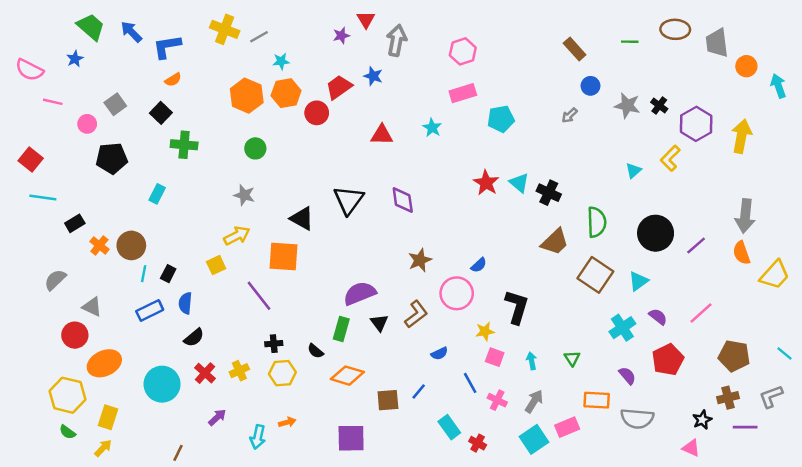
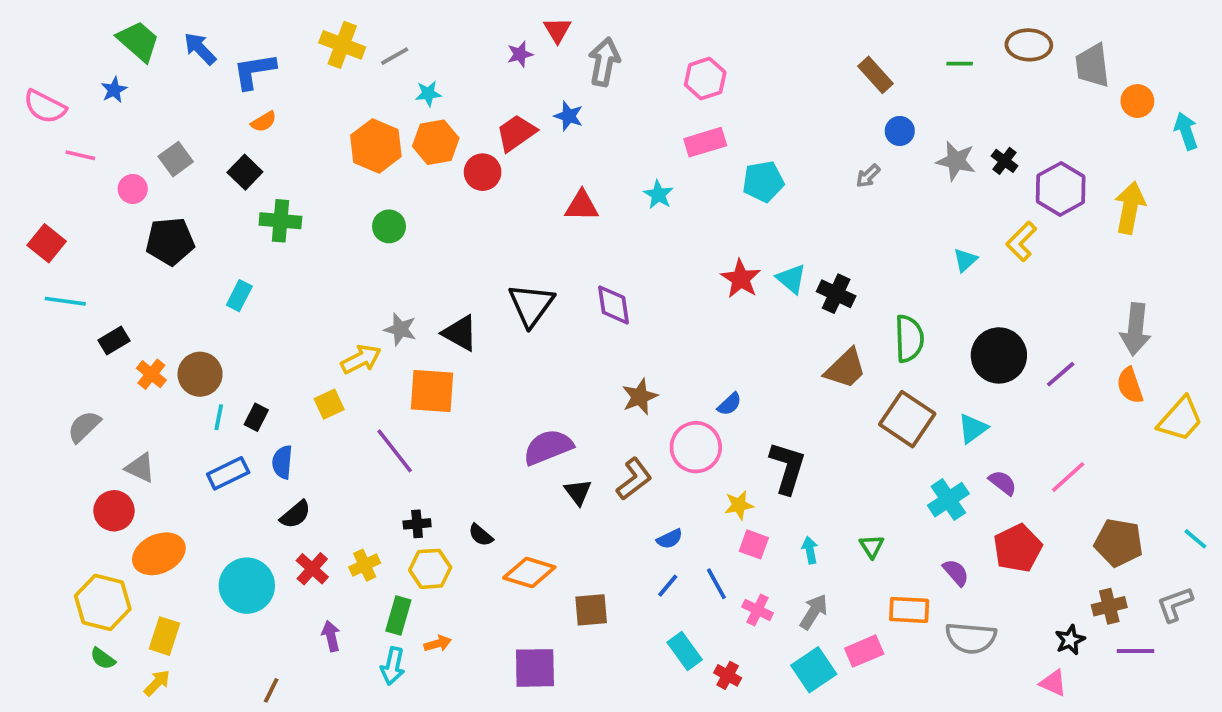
gray star: (244, 195) -> (400, 329), moved
green rectangle: (341, 329) -> (398, 616), moved
blue line: (419, 392) -> (668, 586), moved
purple arrow: (217, 417) -> (331, 636), turned -60

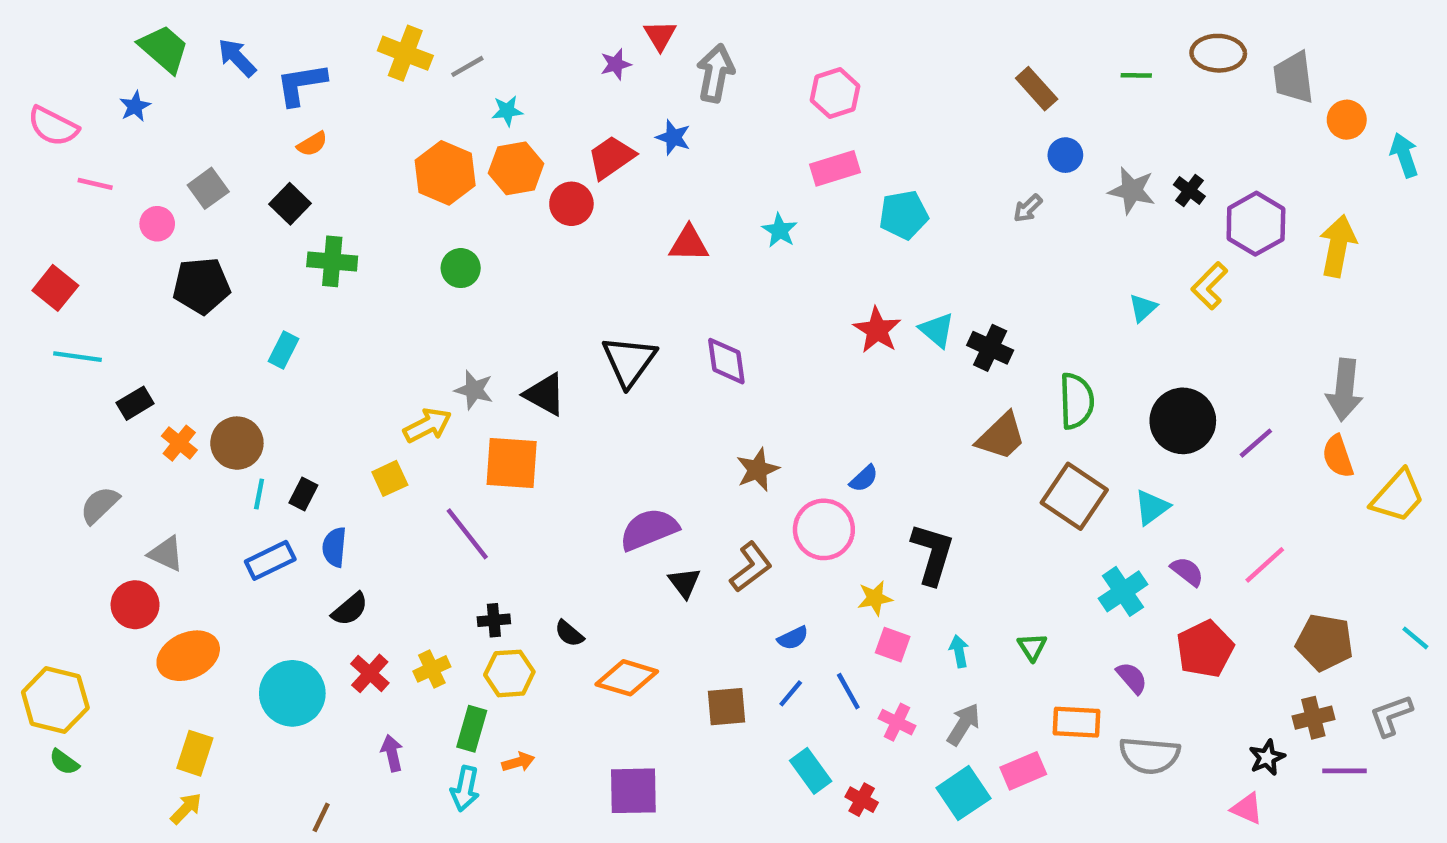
yellow hexagon: (103, 602) -> (55, 700), moved
brown square: (591, 610) -> (726, 707), moved
green semicircle: (103, 659) -> (64, 762), moved

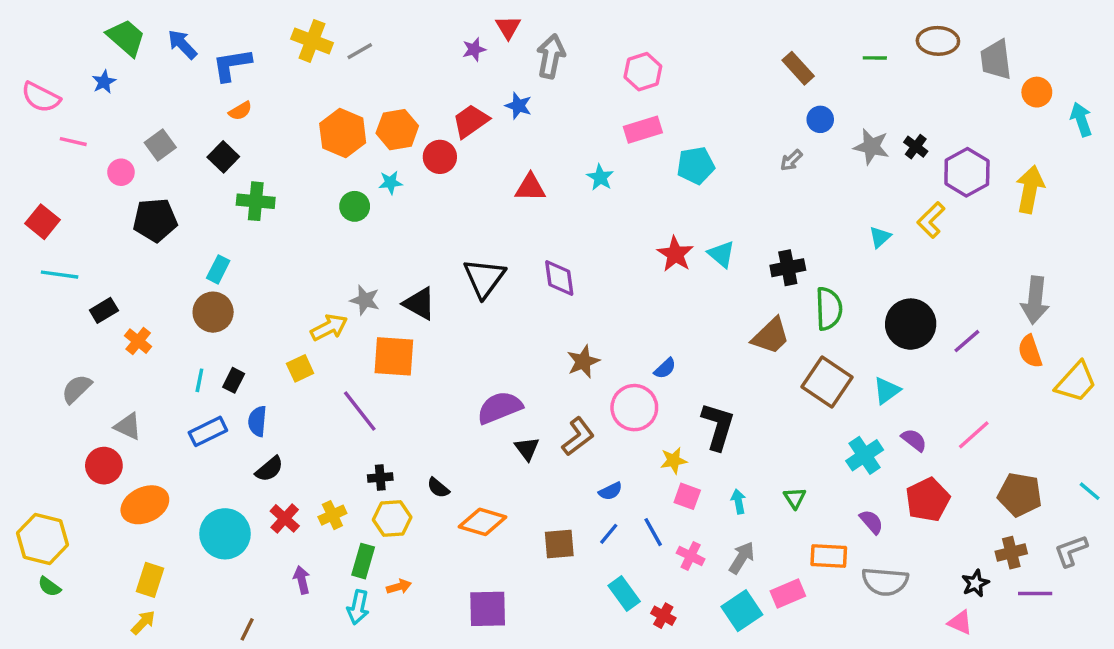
cyan star: (507, 111) -> (390, 182), moved
black cross: (990, 348) -> (788, 268), moved, turned -36
brown circle: (237, 443) -> (213, 312), moved

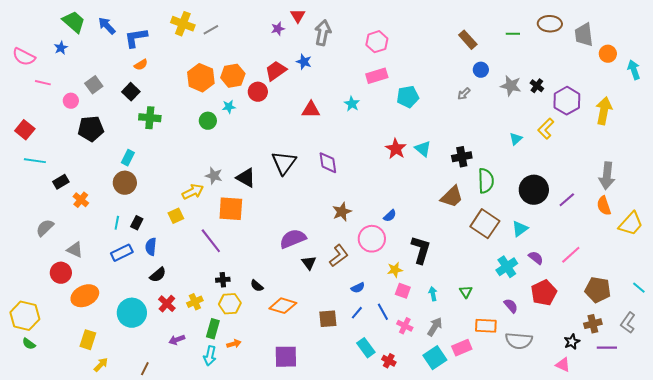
gray L-shape: (1071, 551) -> (628, 323), turned -35
purple arrow: (302, 580) -> (177, 340), turned -98
yellow arrow: (143, 622) -> (101, 365), moved

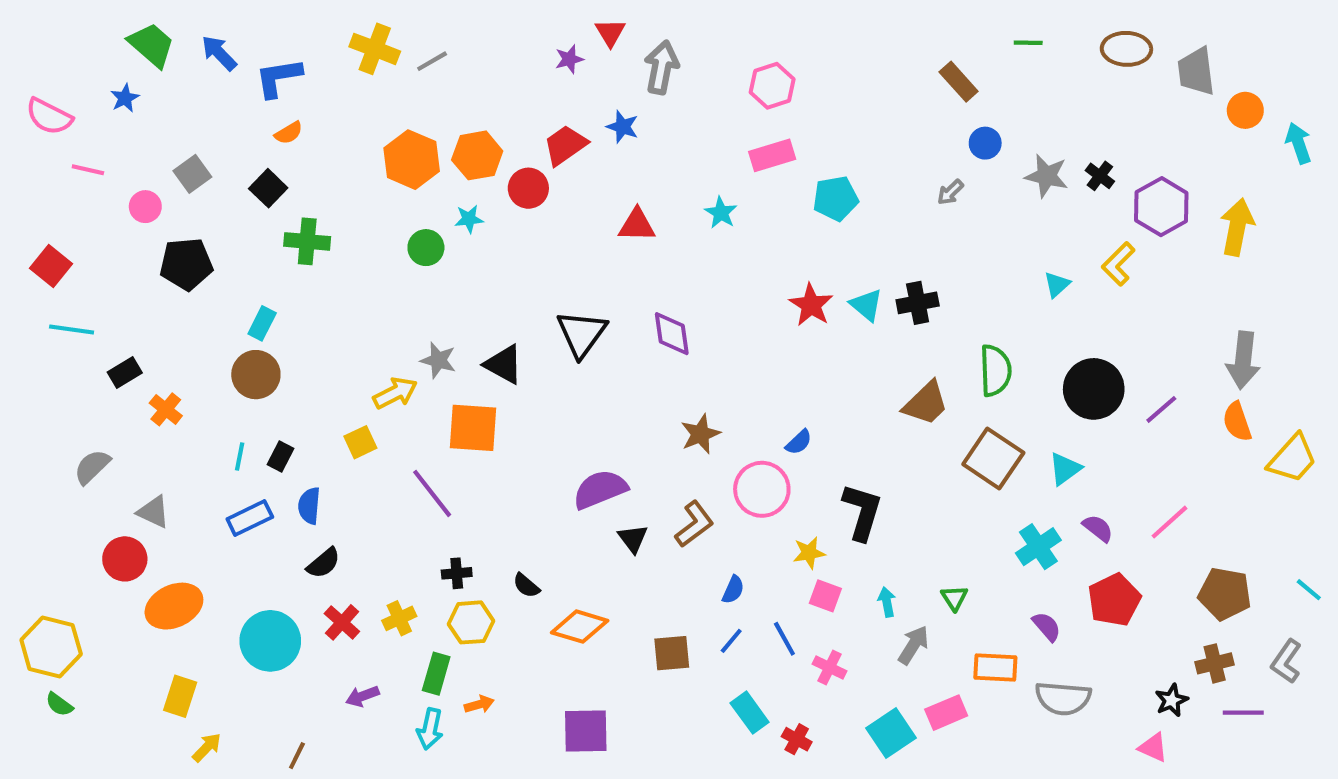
green line: (513, 34) -> (1028, 43), moved
black cross: (462, 157) -> (918, 303), moved
blue semicircle: (358, 288) -> (733, 590), turned -40
gray arrow: (435, 327) -> (913, 645), moved

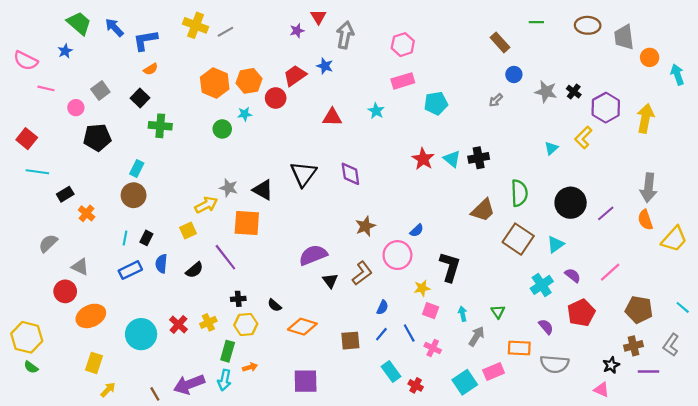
black semicircle: (324, 563) -> (194, 270), moved
purple arrow: (362, 696) -> (189, 384), moved, size x1.8
brown line: (297, 756) -> (155, 394), turned -56

